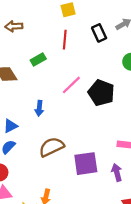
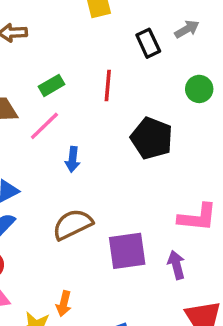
red line: (65, 40) -> (108, 85), moved
pink line: (71, 85) -> (44, 126), moved
blue arrow: (39, 108) -> (73, 159), moved

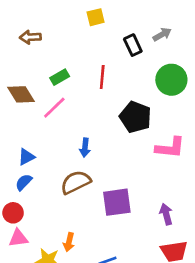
green circle: (199, 89) -> (171, 80), size x1.5
blue arrow: (73, 159) -> (85, 148), moved
pink L-shape: (197, 217) -> (170, 148), moved
purple arrow: (176, 265) -> (166, 214), moved

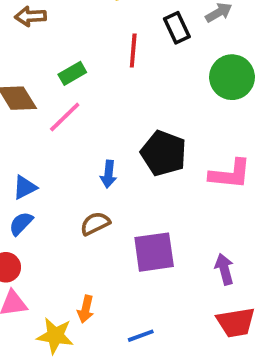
red line: (102, 77) -> (133, 51), moved
black pentagon: (135, 117) -> (164, 153), moved
brown semicircle: (76, 182) -> (95, 224), size x0.7

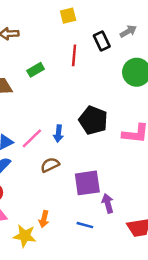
pink line: (65, 117) -> (32, 138), moved
purple arrow: (224, 269) -> (108, 203), moved
blue line: (141, 336) -> (85, 225), moved, turned 35

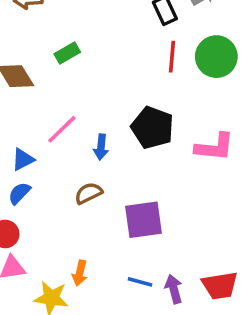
red line: (74, 55) -> (172, 57), moved
pink line: (32, 138) -> (62, 129), moved
purple arrow: (108, 203) -> (174, 289), moved

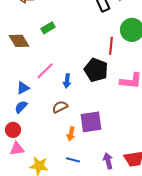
red line: (172, 57) -> (111, 46), moved
orange arrow: (80, 273) -> (71, 134), moved
blue line: (140, 282) -> (73, 160), moved

